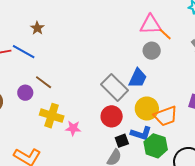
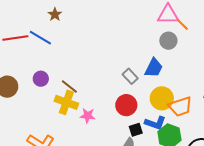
brown line: (44, 82) -> (69, 87), moved
gray rectangle: (114, 87) -> (130, 76), size x0.6

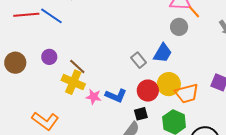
red circle: (126, 105) -> (148, 91), moved
blue L-shape: (155, 123) -> (116, 96), moved

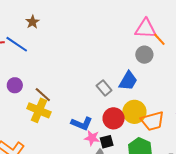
pink star: (94, 97) -> (92, 138), moved

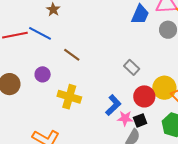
blue trapezoid: (128, 81) -> (140, 14), moved
brown line: (43, 95) -> (72, 55), moved
blue L-shape: (82, 124) -> (113, 105), turned -60

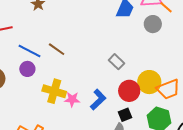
blue line: (40, 33) -> (30, 51), moved
pink star: (125, 118) -> (72, 99), moved

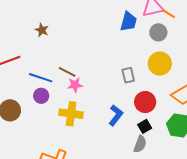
gray rectangle: (116, 62) -> (128, 75), turned 42
yellow circle: (149, 82) -> (160, 64), moved
pink star: (72, 99) -> (75, 85), moved

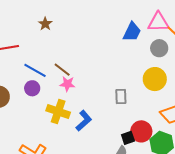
gray rectangle: (128, 75) -> (121, 96), moved
red circle: (145, 102) -> (141, 131), moved
blue L-shape: (116, 115) -> (84, 121), moved

